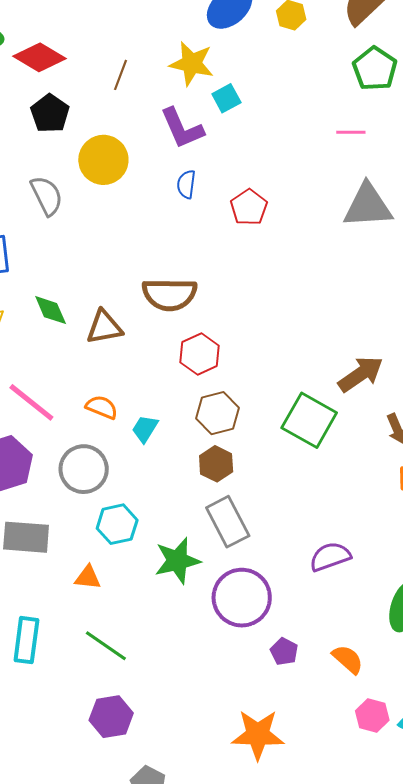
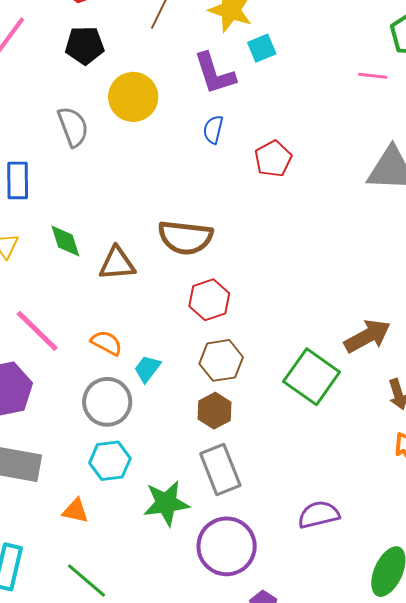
black pentagon: (50, 113) -> (85, 45), turned 30
pink line: (351, 132) -> (373, 76), moved
gray circle: (84, 469) -> (107, 402), moved

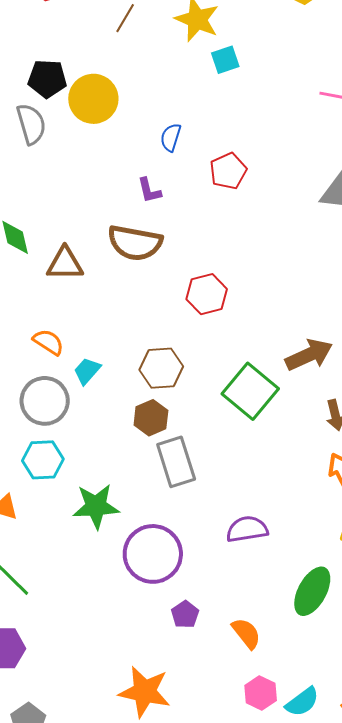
black pentagon: (85, 45) -> (47, 79), moved
purple L-shape: (215, 74) -> (149, 190), moved, size x0.6
red hexagon: (209, 300) -> (207, 294), moved
gray rectangle: (220, 470) -> (176, 462), moved

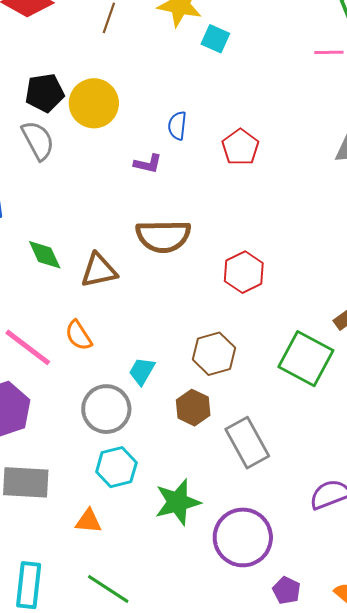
cyan square: (225, 60) -> (215, 39), turned -36
purple L-shape: (149, 190) -> (148, 164), moved, turned -52
orange semicircle: (48, 342) -> (79, 335), moved, turned -144
brown hexagon: (151, 418) -> (193, 408), moved

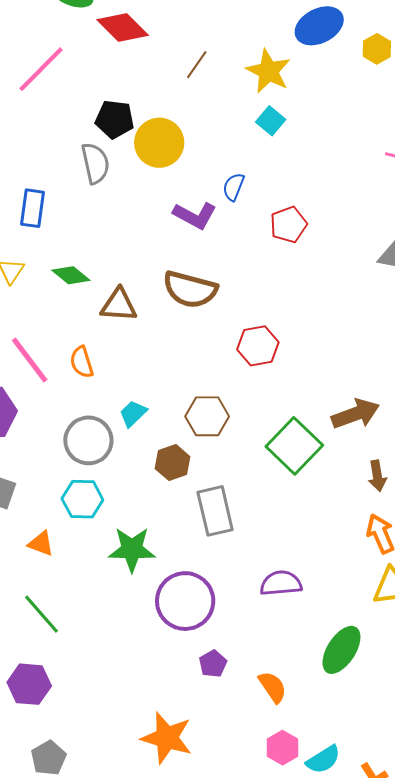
cyan square: (215, 39) -> (271, 121), moved
purple L-shape: (148, 164) -> (195, 215), size x1.5
green diamond: (45, 255) -> (71, 275), turned -42

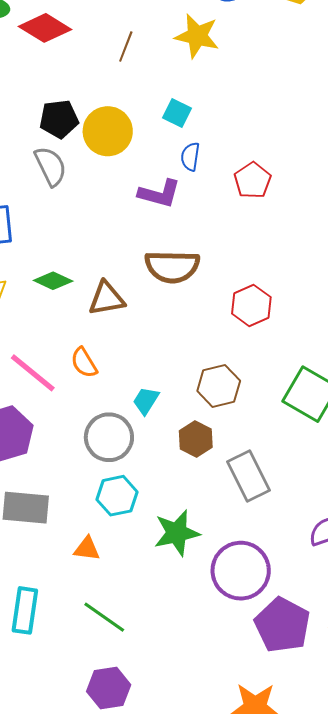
cyan square: (271, 121) -> (177, 113), moved
purple pentagon: (213, 664) -> (282, 625), size x2.0

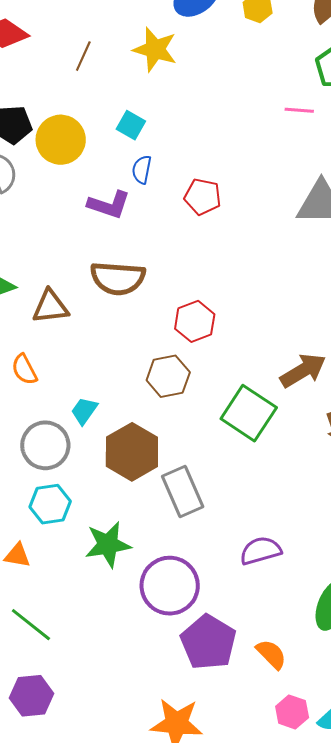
red pentagon: (253, 180) -> (203, 197), turned -30
brown hexagon: (219, 386) -> (168, 376), moved
brown hexagon: (196, 439) -> (132, 452), size x1.6

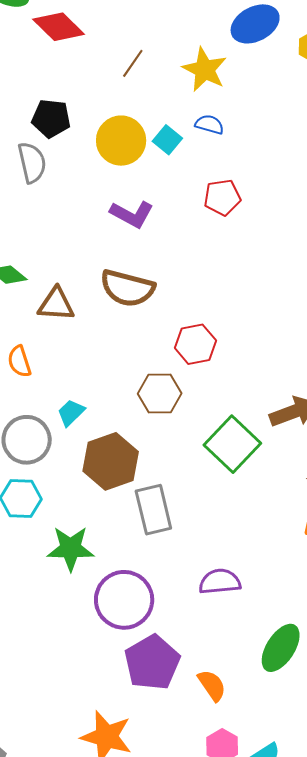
yellow circle: (61, 140) -> (121, 141), moved
blue semicircle: (142, 170) -> (209, 124), moved, turned 84
red pentagon: (203, 197) -> (222, 197), moved, turned -30

